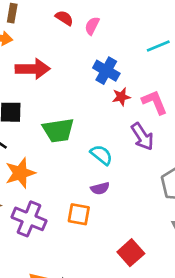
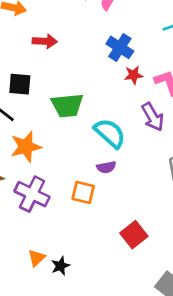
red arrow: (33, 69) -> (45, 41), size x0.7
cyan semicircle: (101, 155) -> (110, 133), size x1.4

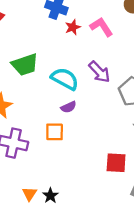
purple arrow: (153, 117) -> (99, 72), moved
red square: (134, 235) -> (116, 163), moved, turned -35

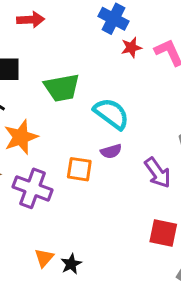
purple arrow: (99, 72) -> (158, 173), moved
orange square: (55, 132) -> (79, 169), moved

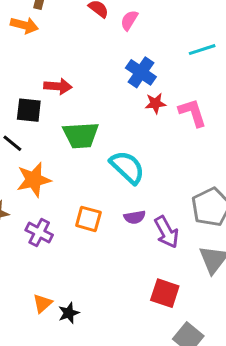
red arrow: (31, 20) -> (58, 86), moved
purple semicircle: (111, 151) -> (135, 217), moved
purple cross: (33, 188) -> (39, 233), size x0.7

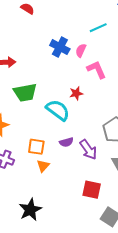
pink semicircle: (129, 20) -> (81, 50), moved
red star: (155, 103) -> (76, 93), moved
orange triangle: (42, 303) -> (43, 166), moved
black star: (69, 313) -> (30, 210), size x1.6

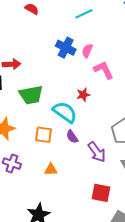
cyan line: (98, 28) -> (84, 14), moved
purple semicircle: (66, 142) -> (72, 137), moved, turned 72
orange square: (36, 147) -> (43, 135), moved
orange triangle: (43, 166) -> (51, 170), turned 48

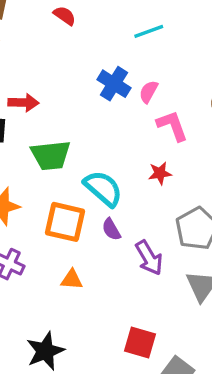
red star: (83, 95) -> (160, 173), moved
orange square: (43, 135) -> (65, 222), size x1.4
red square: (101, 193) -> (140, 343), moved

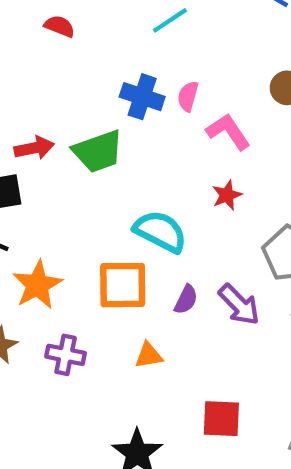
green trapezoid: (51, 155) -> (98, 151), moved
purple semicircle: (111, 229) -> (186, 300), moved, turned -110
red square: (140, 343) -> (221, 419), moved

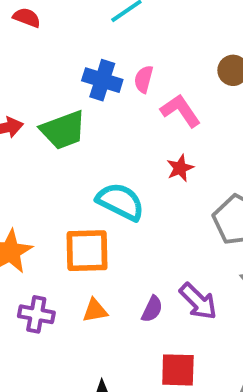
purple semicircle: (186, 300) -> (152, 309), moved
purple arrow: (239, 305) -> (198, 301), moved
orange triangle: (149, 355) -> (95, 311), moved

